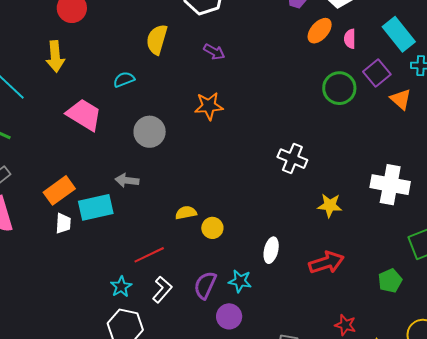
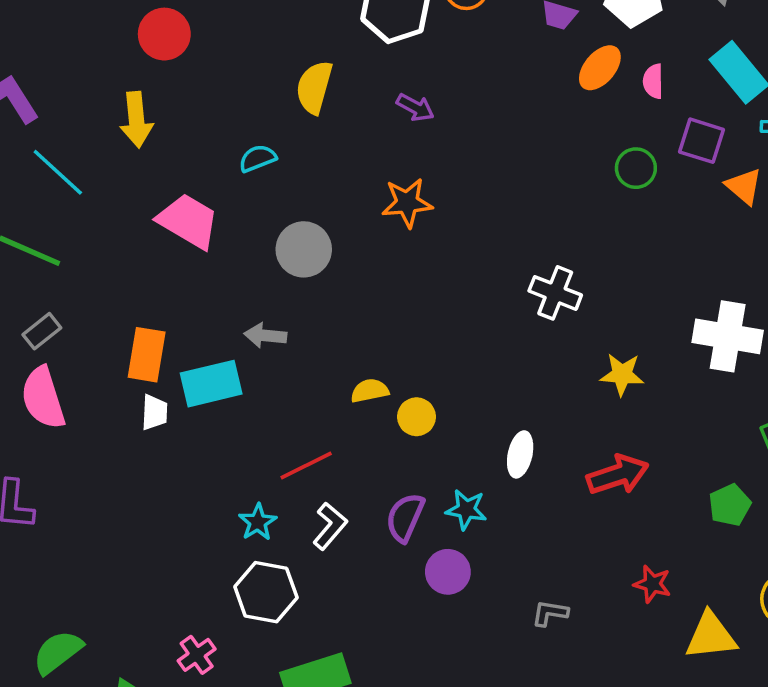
purple square: (377, 73) -> (701, 141), turned -32
green circle: (339, 88) -> (636, 168), size x0.7
orange rectangle: (59, 190) -> (147, 355), turned -44

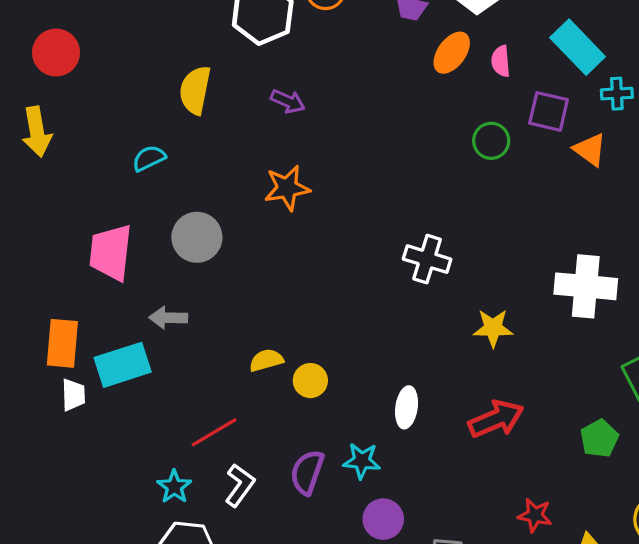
pink trapezoid: (188, 221) -> (111, 253), moved, turned -110
purple circle: (448, 572) -> (383, 519), moved

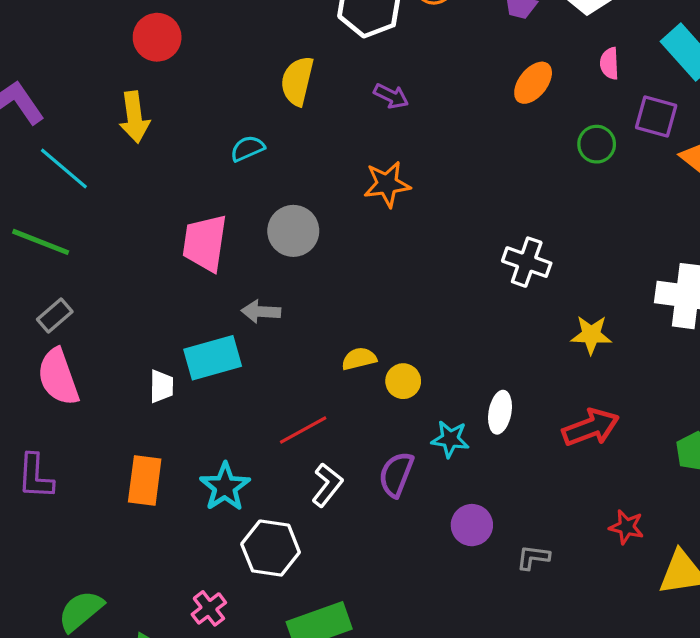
orange ellipse: (452, 53) -> (533, 83), moved
orange rectangle: (62, 343) -> (145, 480), moved
cyan star: (362, 461) -> (450, 439), moved
cyan star: (174, 487) -> (225, 487), moved, size x1.4

